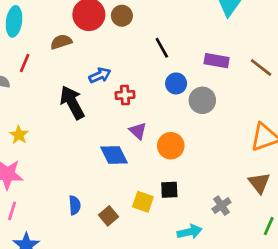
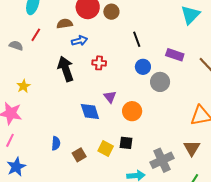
blue arrow: (100, 75) -> (80, 41), moved
red cross: (125, 95) -> (99, 63), moved
gray cross: (222, 206) -> (162, 160), size x1.6

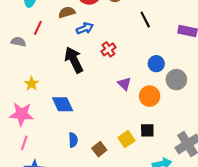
red cross: (99, 63) -> (108, 49), turned -32
blue circle: (143, 67) -> (156, 64), moved
gray circle: (160, 82) -> (176, 80), moved
blue diamond: (90, 111) -> (63, 104), moved
yellow square: (106, 149) -> (126, 139), turned 35

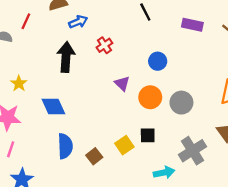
black arrow: (74, 60) -> (66, 57), turned 30
gray circle: (176, 80) -> (181, 103), moved
blue semicircle: (73, 140) -> (65, 146), size x1.5

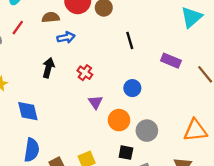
red cross: (104, 45) -> (85, 73), moved, turned -32
black arrow: (66, 57) -> (48, 68), size x0.7
black square: (148, 135) -> (126, 153), moved

